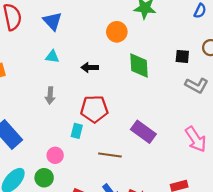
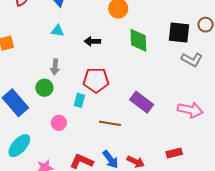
black square: (182, 56) -> (179, 32), size x1.6
pink arrow: (196, 139) -> (190, 110), turned -45
green circle: (44, 178) -> (44, 88), moved

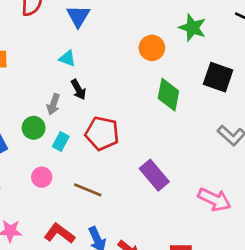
black square: (179, 32) -> (218, 77), moved
black arrow: (92, 41) -> (78, 90), moved, turned -133
cyan rectangle: (79, 100) -> (61, 141), moved
brown line: (110, 123) -> (88, 190), moved

